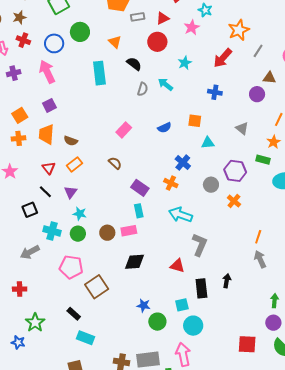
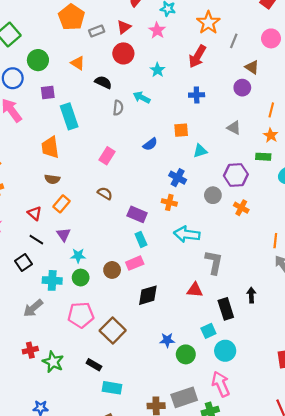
cyan rectangle: (99, 73) -> (69, 116), moved
brown triangle: (269, 78) -> (252, 67), turned 40
purple square: (49, 105) -> (48, 92), moved, turned 32
orange trapezoid: (46, 134) -> (50, 147), moved
green star: (35, 323) -> (53, 362), moved

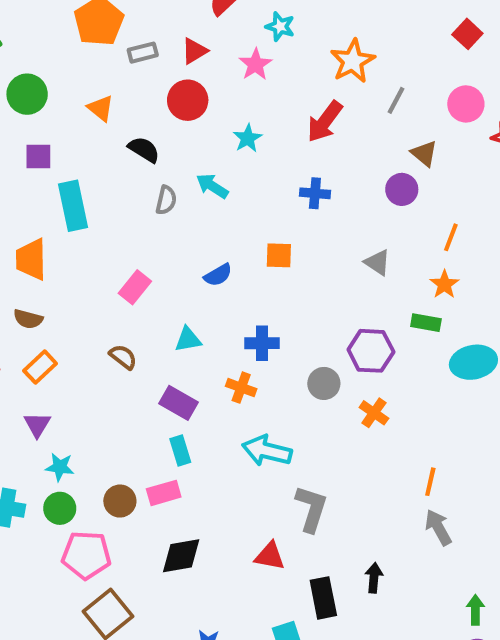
cyan triangle: (200, 151) -> (188, 339), moved
blue cross: (178, 178) -> (262, 343), turned -35
pink pentagon: (81, 315) -> (86, 555), moved

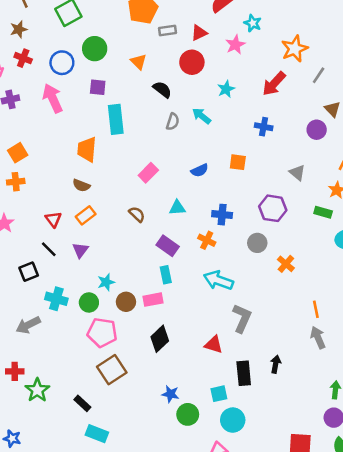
purple hexagon: (371, 351) -> (273, 208), moved
cyan star: (60, 467) -> (106, 282), moved, turned -30
orange line: (430, 482) -> (316, 309), turned -30
black diamond: (181, 556) -> (160, 339), turned -40

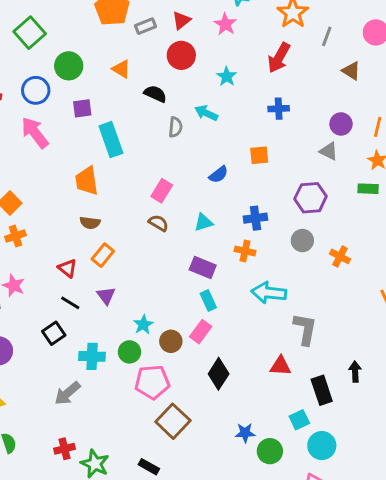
purple circle: (317, 130) -> (341, 124), moved
brown semicircle: (137, 214) -> (158, 223), moved
pink rectangle: (153, 300) -> (201, 332), turned -30

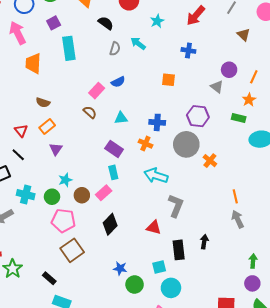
purple square: (82, 108) -> (54, 23), turned -32
blue semicircle: (219, 175) -> (118, 82), moved
orange trapezoid: (87, 181) -> (33, 63), moved
gray circle: (302, 241) -> (186, 144), size x1.6
purple triangle: (106, 296) -> (56, 149), moved

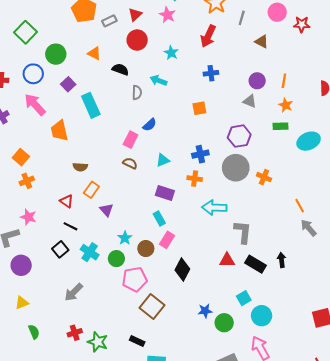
cyan rectangle: (113, 172) -> (159, 219), moved
cyan cross: (26, 195) -> (90, 252), moved, turned 36
black rectangle: (179, 250) -> (255, 264), moved, turned -36

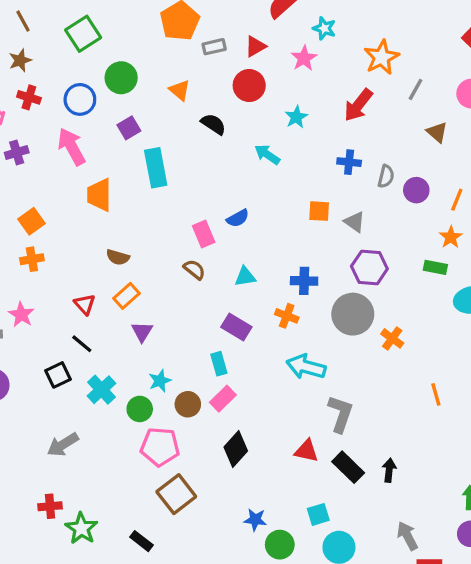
gray semicircle: (137, 93) -> (386, 176), moved
gray triangle: (250, 101) -> (355, 222), moved
pink rectangle: (131, 140) -> (204, 234), turned -63
gray arrow: (309, 228) -> (407, 536), moved

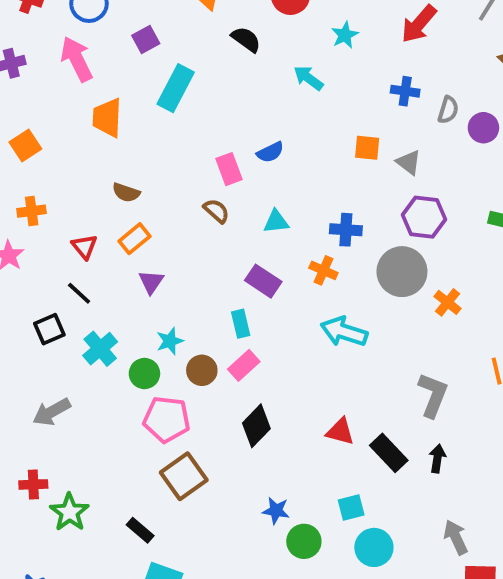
cyan rectangle: (156, 168) -> (176, 88), turned 36
orange cross: (32, 259) -> (32, 211), moved
gray L-shape: (341, 414) -> (433, 395), moved

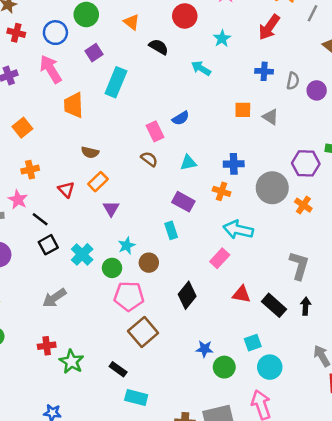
purple hexagon: (424, 217) -> (306, 163), moved
black line: (79, 293) -> (40, 219), moved
pink rectangle: (244, 365) -> (220, 258), moved

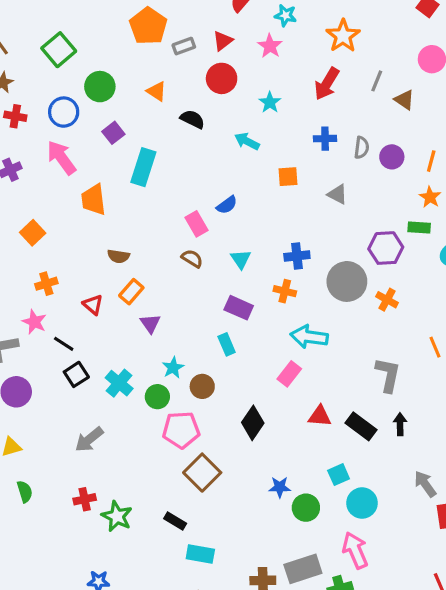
gray line: (312, 13) -> (377, 81), moved
orange square: (243, 110) -> (288, 177), moved
cyan triangle: (188, 163) -> (241, 259), turned -48

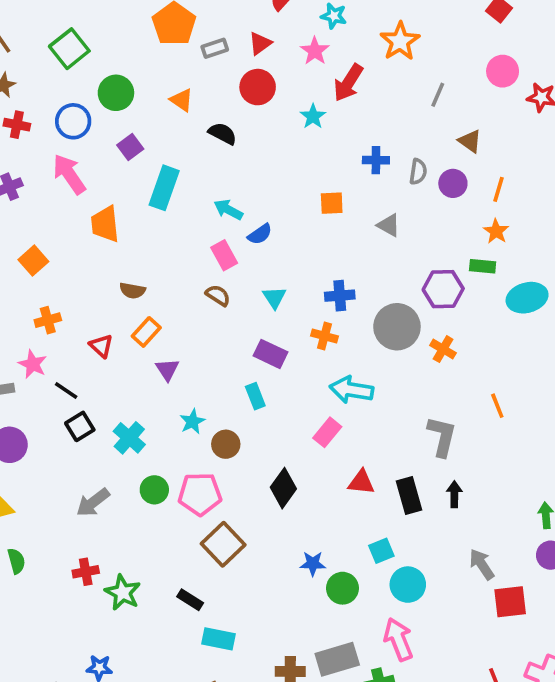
red arrow: (327, 84) -> (348, 83), moved
brown triangle: (404, 100) -> (470, 141), moved
cyan arrow: (247, 141) -> (228, 210), moved
green circle: (157, 397) -> (154, 490), moved
black rectangle: (361, 426) -> (409, 495), turned 36

